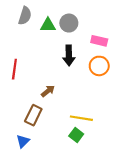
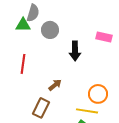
gray circle: (69, 23) -> (50, 30), moved
green triangle: (48, 25) -> (23, 25), moved
orange circle: (99, 66) -> (98, 94), moved

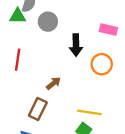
orange circle: (98, 94) -> (102, 64), moved

